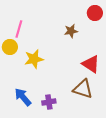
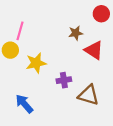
red triangle: (91, 64) -> (94, 50), moved
purple cross: (49, 102) -> (64, 80), moved

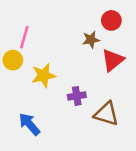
red circle: (101, 14) -> (111, 20), moved
red triangle: (94, 50) -> (113, 60), turned 48

